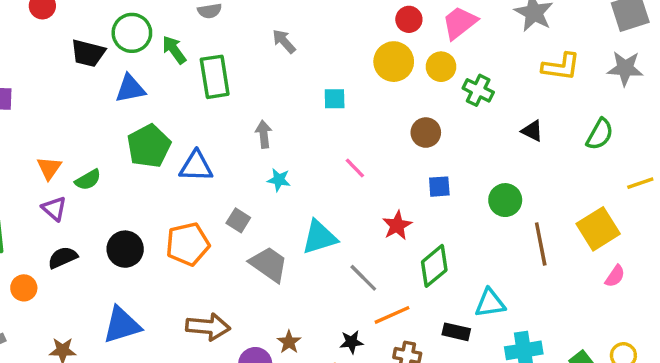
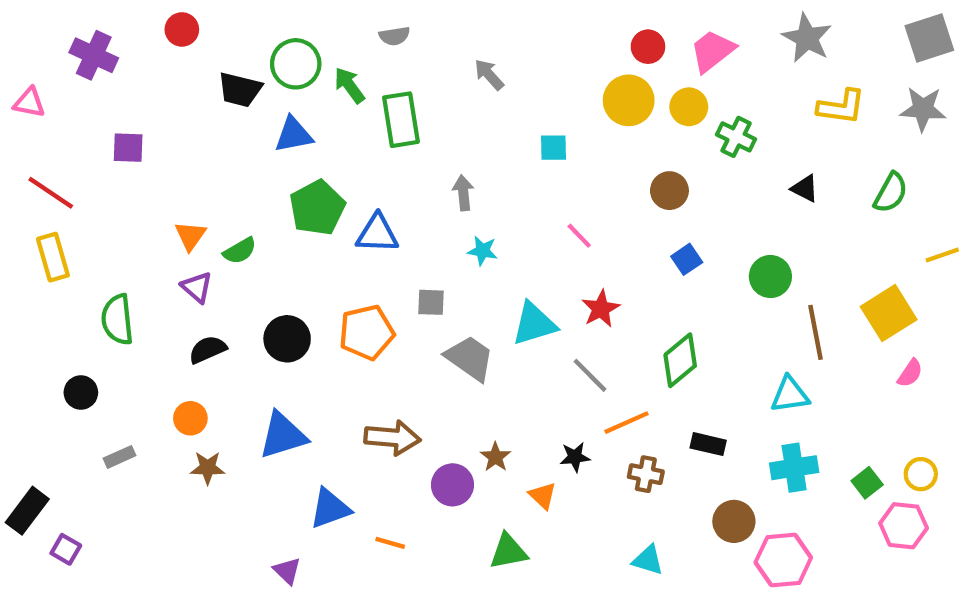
blue square: (439, 187) -> (687, 259), turned -30
gray square: (238, 220) -> (431, 302), turned -30
red star: (397, 225) -> (601, 309), moved
orange circle: (24, 288) -> (190, 418), moved
cyan triangle: (490, 303) -> (790, 395), moved

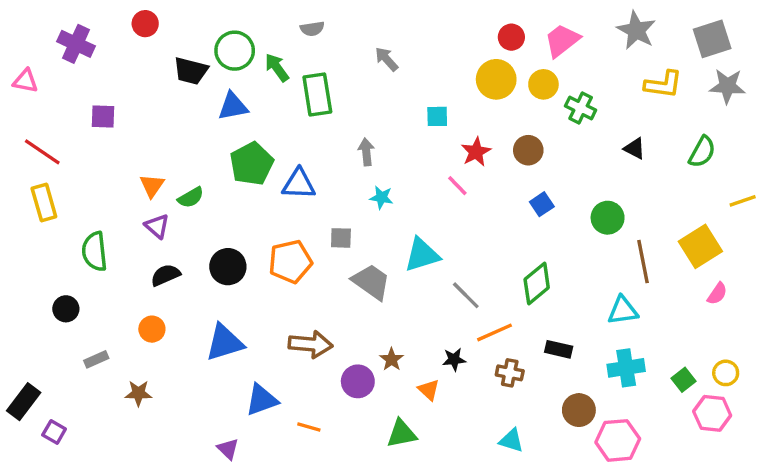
gray square: (929, 38) -> (712, 39), moved
red star: (601, 309) -> (476, 152), moved
brown star: (208, 468) -> (138, 393), moved

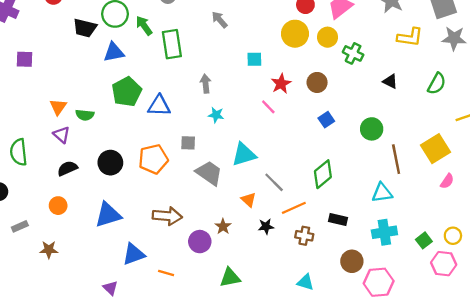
green semicircle: (191, 197) -> (85, 115), turned 36
orange triangle: (429, 390) -> (249, 200), moved

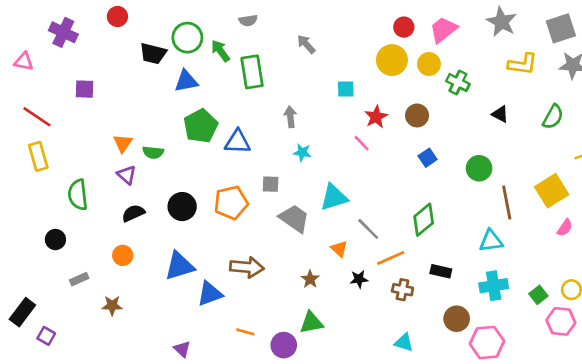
purple circle: (200, 242) -> (284, 345), moved
blue triangle: (134, 254) -> (210, 294), moved
green triangle: (230, 278) -> (311, 323), moved

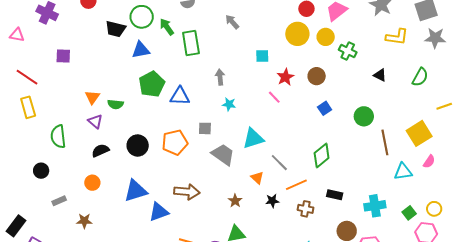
cyan triangle: (491, 241) -> (403, 172), moved

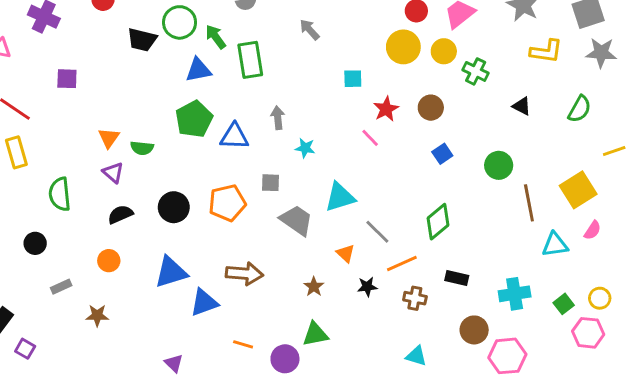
blue triangle: (141, 50) -> (198, 70), moved
gray arrow: (220, 77) -> (278, 118), moved

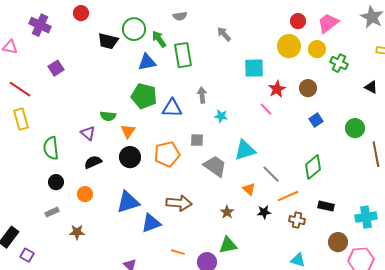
purple square: (67, 79) -> (56, 68), turned -35
cyan square: (353, 79) -> (254, 68), size x1.5
green pentagon: (194, 119) -> (144, 96), turned -30
orange triangle: (109, 138) -> (128, 131), moved
black circle: (35, 243) -> (56, 182), moved

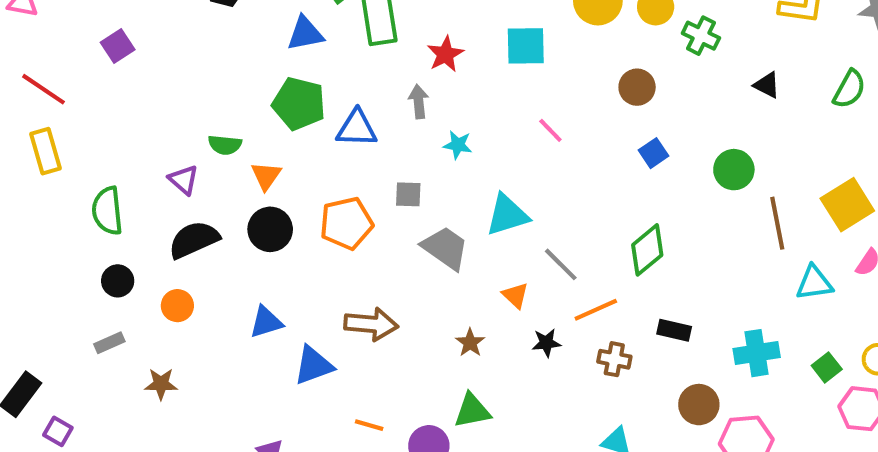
red star: (277, 89) -> (445, 54), moved
black semicircle: (93, 162) -> (194, 240), size x1.4
blue triangle: (128, 202) -> (266, 322), size x0.7

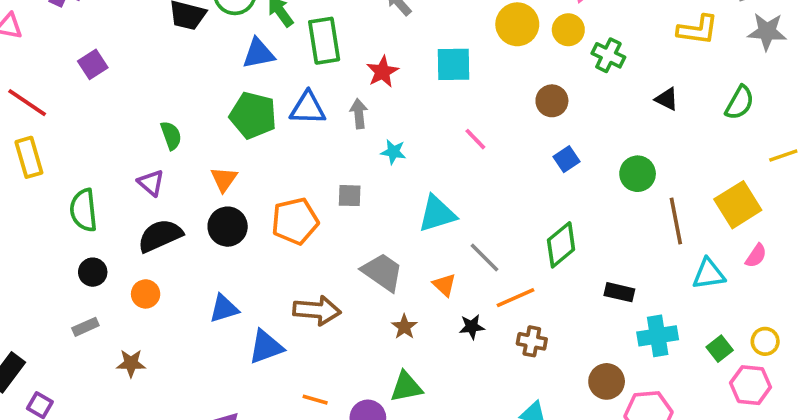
blue triangle: (357, 128) -> (308, 108), moved
green semicircle: (225, 145) -> (171, 135), moved, turned -116
gray trapezoid: (445, 248) -> (382, 272), moved
black rectangle: (674, 330) -> (619, 292), moved

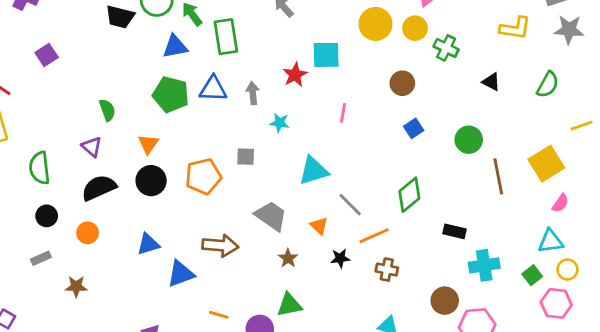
red star: (382, 72) -> (295, 75), moved
pink line: (475, 139) -> (343, 113), turned 54
cyan triangle: (709, 274) -> (551, 241), moved

